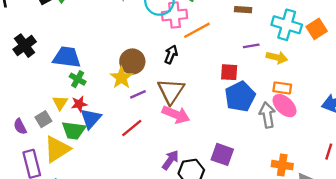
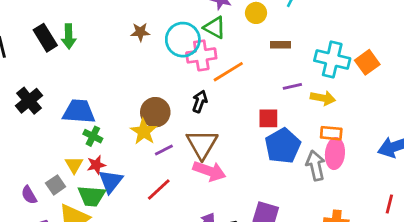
pink ellipse: (285, 106) -> (335, 154), turned 55

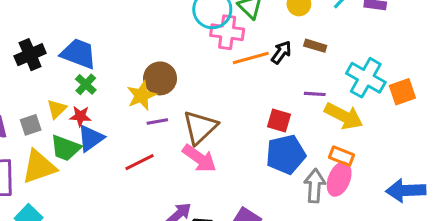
yellow arrow: (323, 98) -> (344, 116), size x1.4
black cross: (29, 101) -> (30, 55), moved
black arrow: (200, 101) -> (281, 52), moved

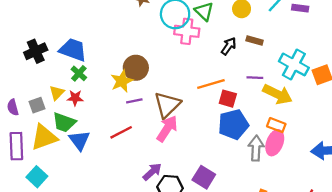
orange line: (251, 58) -> (211, 84), moved
blue triangle: (91, 138) -> (79, 140), moved, turned -30
pink arrow: (199, 158) -> (167, 129), turned -92

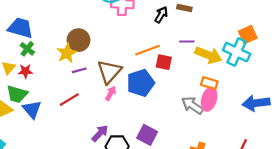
cyan cross: (294, 64) -> (237, 52), moved
blue pentagon: (233, 124) -> (141, 83), moved
pink arrow: (167, 129) -> (111, 93), size x0.6
gray arrow: (256, 148) -> (192, 105), turned -55

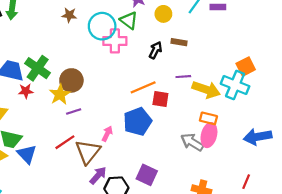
green cross: (27, 49) -> (38, 68), moved, size x1.6
red star: (25, 71) -> (26, 91), moved
brown triangle: (109, 72) -> (88, 152), moved

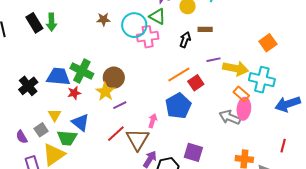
cyan cross: (235, 85) -> (262, 80), moved
red square: (160, 99) -> (196, 83), turned -35
orange rectangle: (208, 118) -> (241, 94), turned 35
blue triangle: (27, 154) -> (80, 122), moved

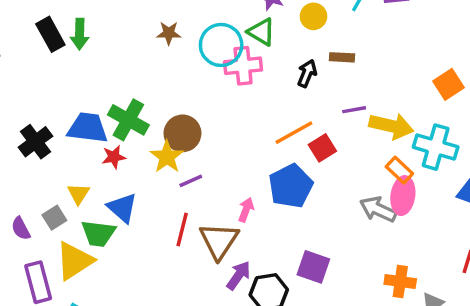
red line: (116, 134) -> (182, 229), turned -36

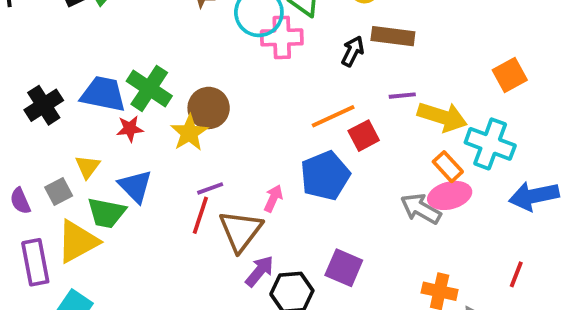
brown rectangle: (342, 57) -> (393, 36), size x1.5
purple line: (191, 181) -> (210, 188), moved
pink ellipse: (403, 196) -> (450, 195), turned 63

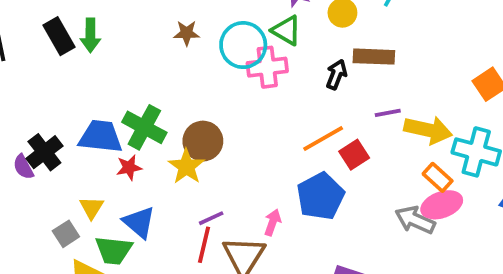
purple semicircle: (20, 201) -> (23, 167), moved

